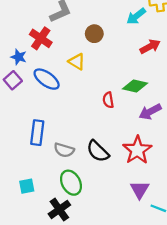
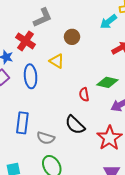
blue ellipse: (47, 79) -> (31, 76), turned 50
black semicircle: (98, 151) -> (75, 125), moved

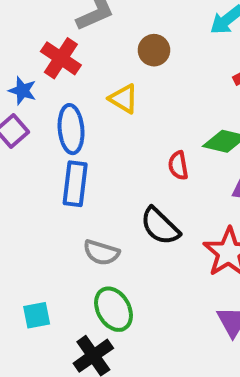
blue rectangle: (22, 123) -> (75, 184), moved

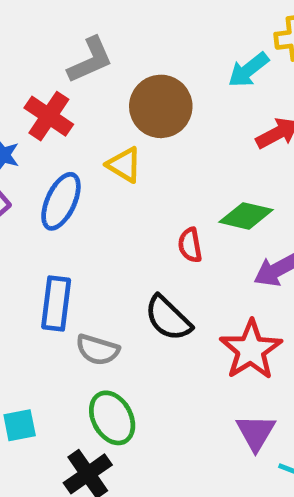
brown circle: (154, 50) -> (161, 106), size x1.6
blue ellipse: (71, 129) -> (61, 201), turned 30
blue rectangle: (75, 184) -> (56, 304), moved

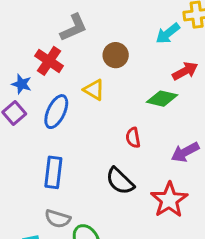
brown circle: (161, 106) -> (116, 55), size x0.7
green diamond: (246, 216) -> (162, 99), moved
gray semicircle: (97, 350) -> (58, 219), moved

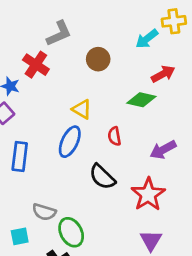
yellow triangle: (94, 90) -> (82, 109), moved
blue ellipse: (56, 112) -> (70, 142), moved
blue rectangle: (53, 172) -> (20, 157), moved

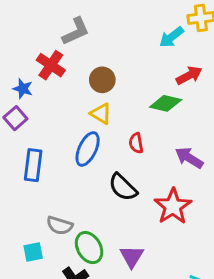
brown circle: (98, 59) -> (102, 80), moved
purple arrow: (163, 150) -> (189, 158), turned 60
purple triangle: (151, 240) -> (132, 256), moved

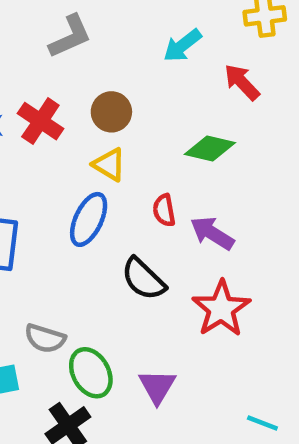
cyan arrow: (171, 37) -> (182, 46), moved
red cross: (51, 65) -> (40, 121), moved
red arrow: (189, 75) -> (242, 82), moved, turned -105
purple arrow: (189, 158) -> (212, 233), moved

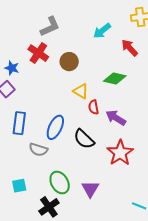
red cross: (40, 121) -> (38, 53), moved
yellow triangle: (109, 165) -> (81, 91), moved
blue ellipse: (89, 219) -> (55, 127), moved
gray semicircle: (45, 338) -> (38, 150), moved

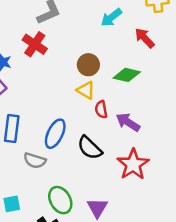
brown circle: (69, 62) -> (88, 65), moved

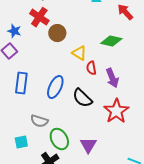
brown circle: (88, 65) -> (57, 33), moved
purple arrow: (128, 122) -> (112, 78), turned -144
gray semicircle: (35, 161) -> (39, 121), moved

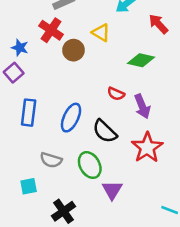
yellow triangle: (79, 53) -> (101, 33), moved
red semicircle: (91, 68) -> (116, 94), turned -56
green ellipse: (59, 139) -> (90, 165), moved

